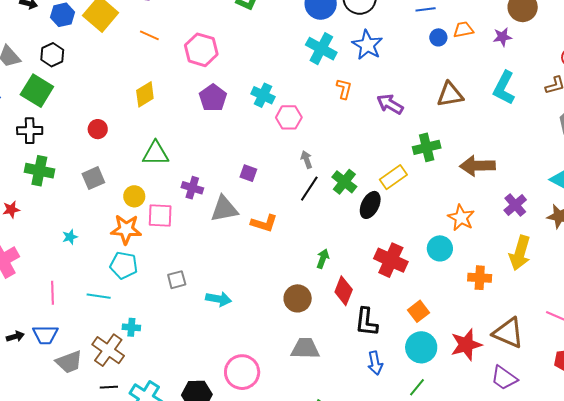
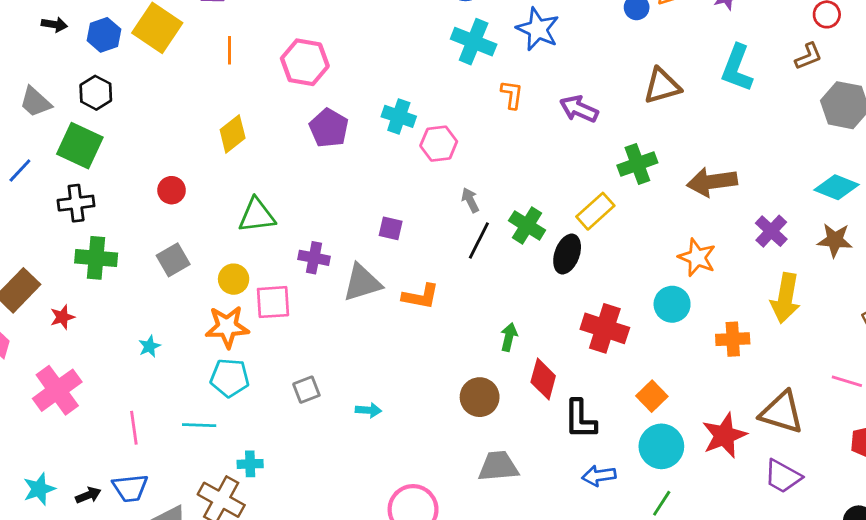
orange line: (149, 35) -> (229, 50), turned 72
cyan arrow: (219, 299) -> (368, 410), size x0.7
blue arrow: (375, 363) -> (599, 476), turned 100

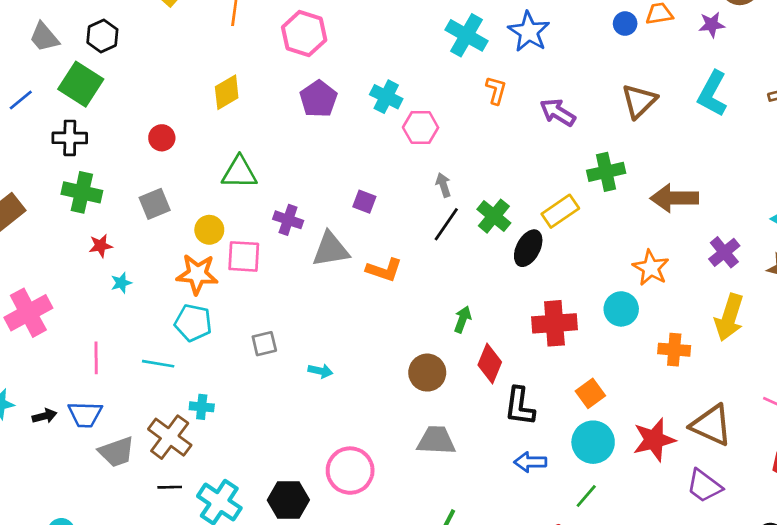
brown triangle: (662, 86) -> (639, 101), turned -36
red star: (62, 317) -> (101, 246), moved
red cross: (605, 328) -> (554, 323), turned -30

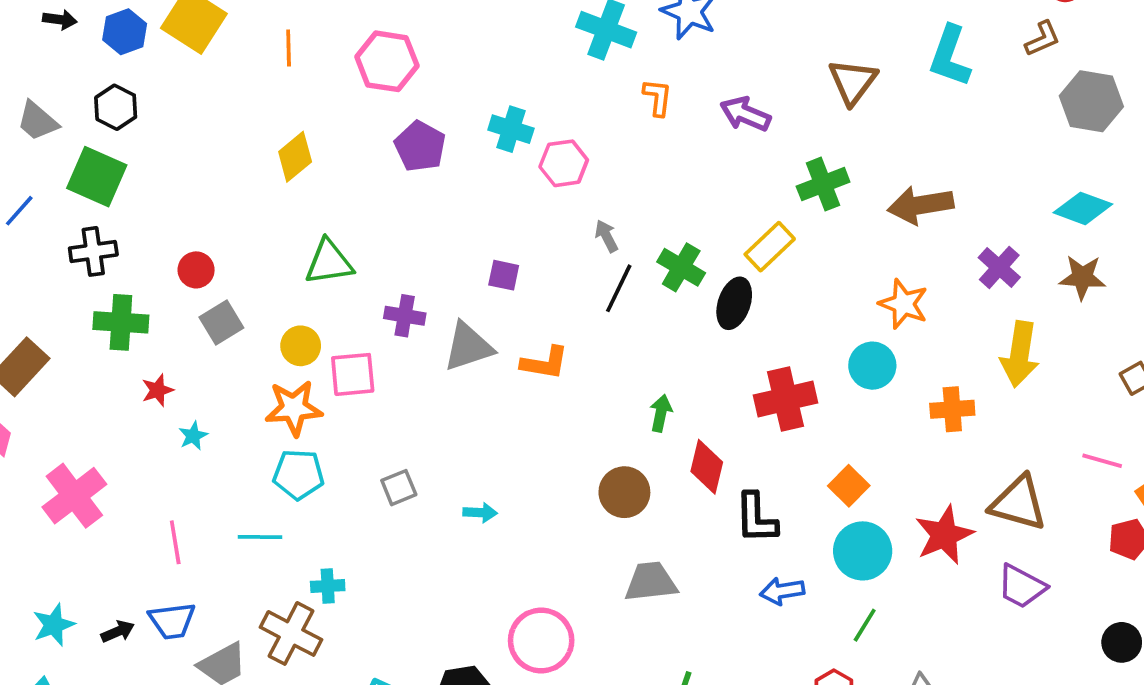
red circle: (162, 138) -> (196, 270), moved

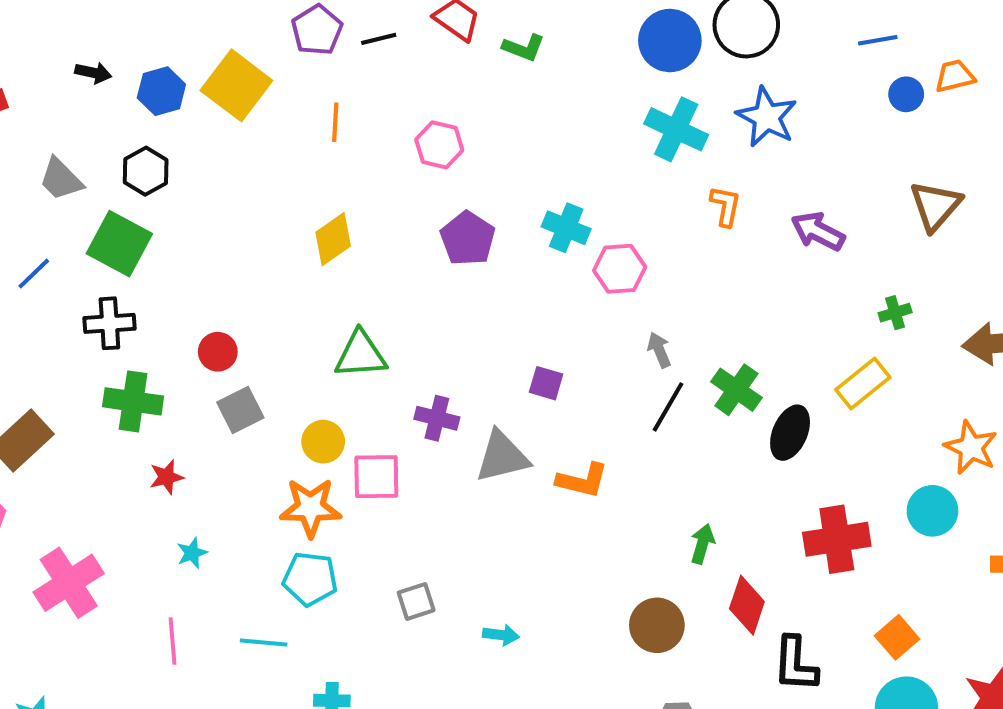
pink hexagon: (387, 61) -> (439, 145), size x0.7
green cross: (823, 184) -> (895, 313), size x0.6
yellow rectangle: (770, 247) -> (863, 384), moved
cyan star: (193, 436) -> (192, 553), moved

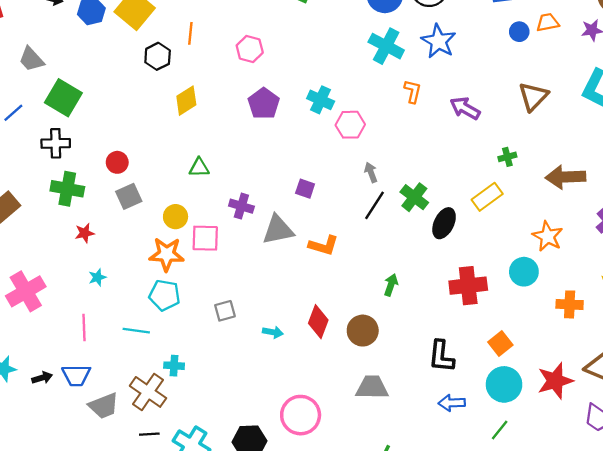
black hexagon: (146, 171) -> (158, 56), moved
green triangle: (360, 355) -> (199, 168), size x0.7
red diamond: (747, 605) -> (318, 322), moved

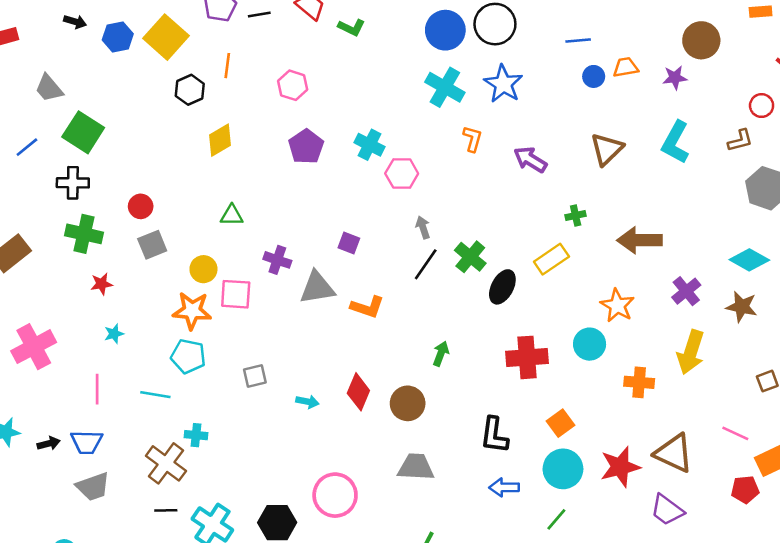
gray trapezoid: (104, 406) -> (93, 487), moved

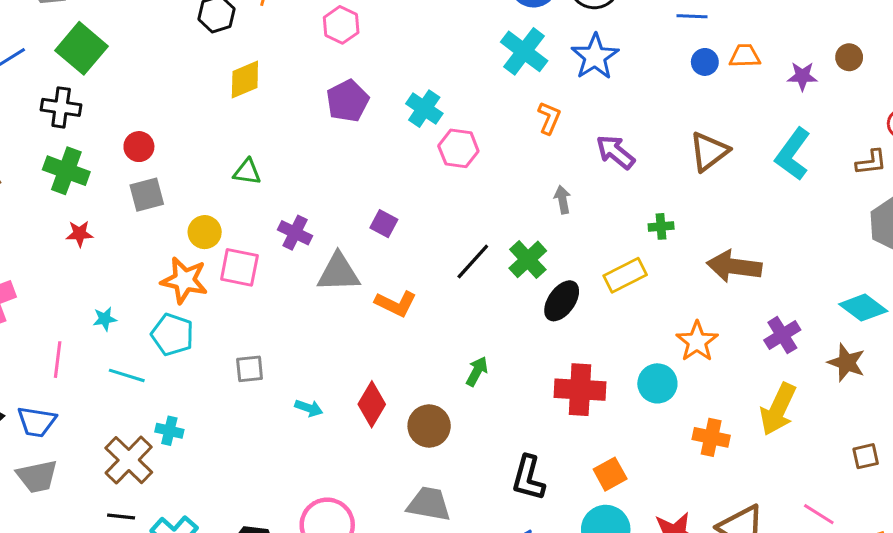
brown circle: (701, 40) -> (849, 57), moved, size x0.6
gray arrow: (423, 227) -> (562, 200), moved
cyan star: (114, 334) -> (105, 319), moved

